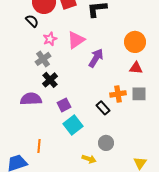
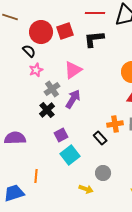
pink star: (50, 39) -> (36, 70), moved
purple arrow: (96, 58) -> (73, 99), moved
gray cross: (43, 59) -> (52, 89), moved
purple semicircle: (31, 99) -> (15, 138), moved

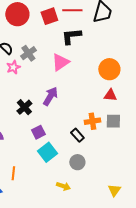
red square: (65, 31) -> (49, 16), moved
red circle: (41, 32) -> (17, 14), moved
pink triangle: (73, 70) -> (60, 62), moved
gray cross: (52, 89) -> (28, 53), moved
gray circle: (103, 173) -> (77, 162), moved

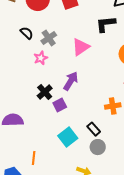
black L-shape: (71, 36) -> (106, 24), moved
pink star: (13, 67) -> (41, 58), moved
purple square: (38, 132) -> (60, 105), moved
black rectangle: (77, 135) -> (94, 129), moved

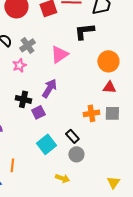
black cross: (45, 92) -> (23, 99), turned -35

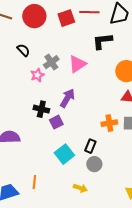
gray cross: (27, 45) -> (51, 62), moved
black rectangle: (72, 136) -> (90, 146), turned 64
orange line: (12, 165) -> (34, 182), moved

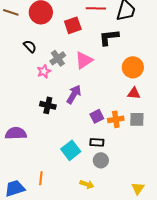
red square: (66, 18) -> (73, 25), moved
purple square: (56, 122) -> (97, 116), moved
black rectangle: (90, 146) -> (97, 142), turned 72

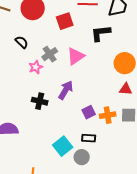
gray circle: (101, 160) -> (82, 157), moved

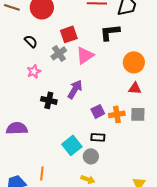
red square: (65, 21) -> (69, 34), moved
pink star: (36, 67) -> (34, 71), moved

